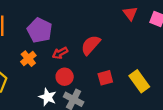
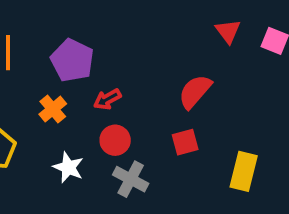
red semicircle: (91, 45) -> (195, 92), moved
yellow rectangle: (139, 81) -> (244, 171), moved, turned 50
white star: (48, 97) -> (68, 167), moved

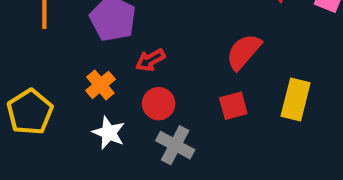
orange cross: (53, 109) -> (100, 85), moved
yellow rectangle: (244, 171) -> (296, 100), moved

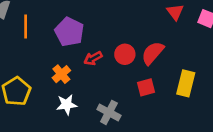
red circle: (159, 104) -> (125, 54), moved
white star: (109, 133) -> (67, 105), turned -30

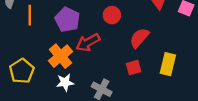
red circle: (125, 54) -> (112, 15), moved
red arrow: (93, 58) -> (88, 42), size x1.5
orange cross: (61, 74) -> (61, 56), size x1.5

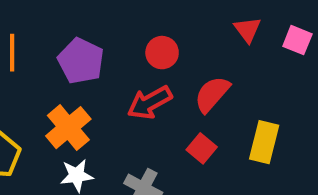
red arrow: (88, 42) -> (150, 103), moved
red square: (134, 68) -> (202, 148), turned -35

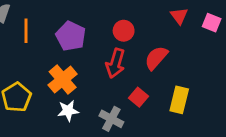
red arrow: (150, 103) -> (115, 63), turned -44
yellow rectangle: (264, 142) -> (179, 100), moved
red square: (202, 148) -> (138, 97), moved

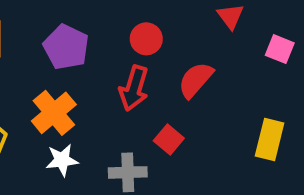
pink square: (212, 23) -> (280, 49), moved
yellow rectangle: (179, 100) -> (270, 140), moved
gray cross: (111, 119) -> (128, 172), turned -30

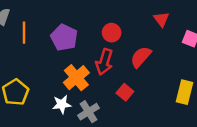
orange cross: (54, 113) -> (76, 78), moved
gray cross: (128, 172) -> (88, 112), moved, turned -30

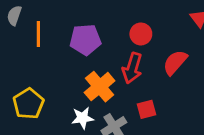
purple pentagon: (64, 37) -> (85, 40), turned -30
red square: (125, 92) -> (147, 109), moved, turned 35

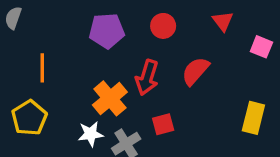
orange line: (38, 34) -> (42, 68), moved
red circle: (141, 34) -> (163, 26), moved
purple pentagon: (85, 40) -> (107, 31), moved

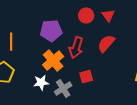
red triangle: (223, 21) -> (108, 16), moved
purple pentagon: (107, 31) -> (51, 31), moved

